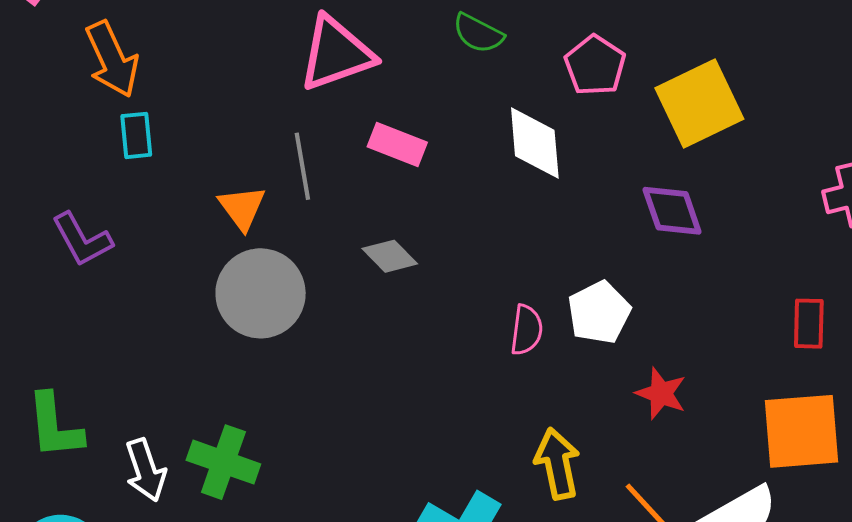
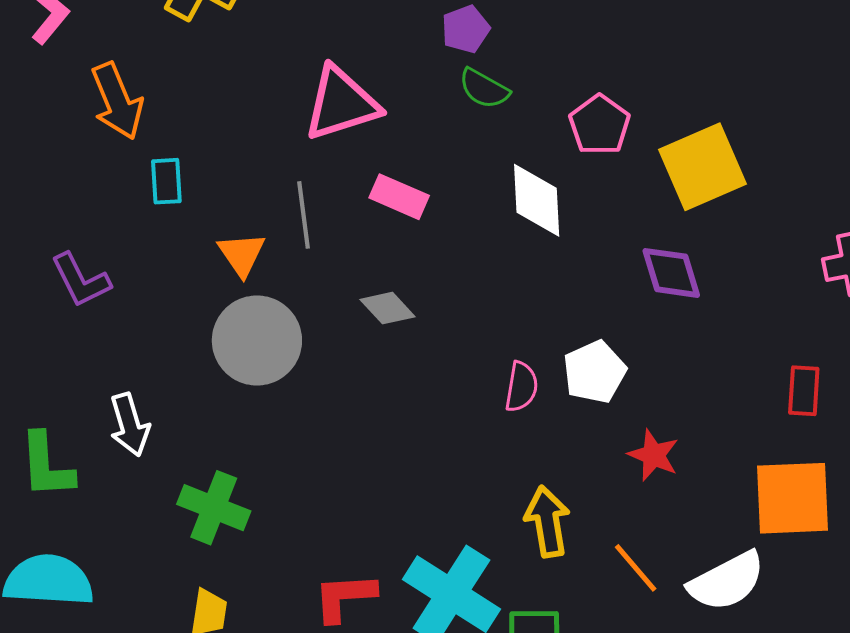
cyan rectangle: (136, 135) -> (166, 181), moved
white arrow: (146, 470) -> (130, 425), moved

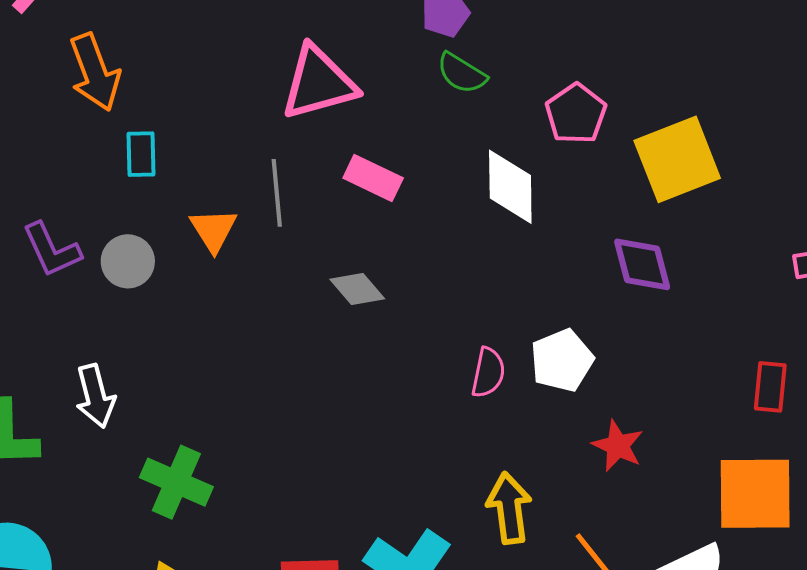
gray circle: (257, 341) -> (128, 261), moved, size x0.6

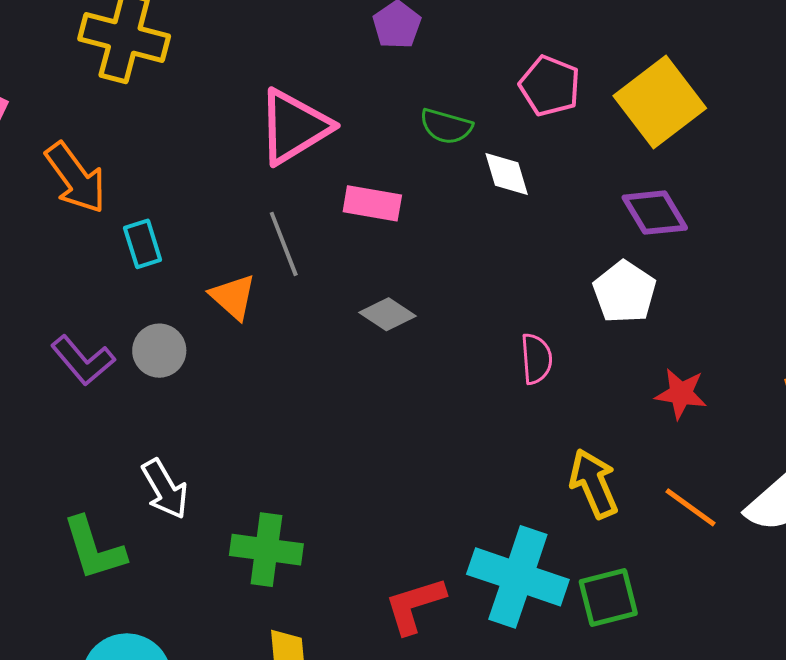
green semicircle: (462, 73) -> (446, 126), moved
white diamond: (510, 187) -> (507, 174), size x0.7
white pentagon: (562, 360) -> (625, 292), moved

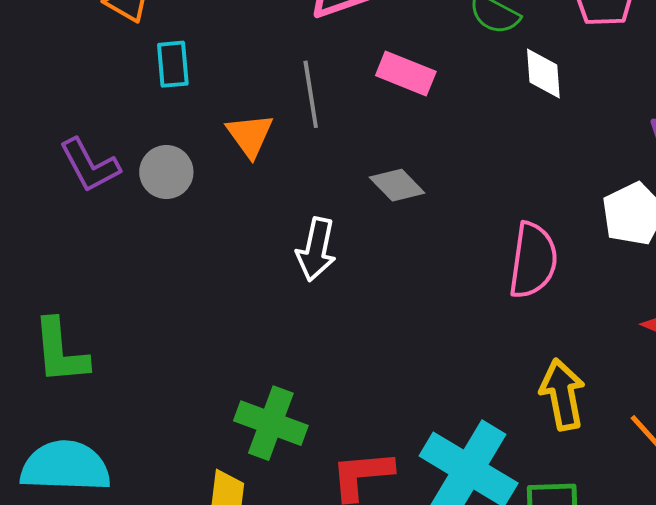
pink semicircle: (536, 359) -> (533, 260), size x1.5
white arrow: (165, 489) -> (316, 249), moved, turned 30
green cross: (266, 550) -> (271, 423), moved

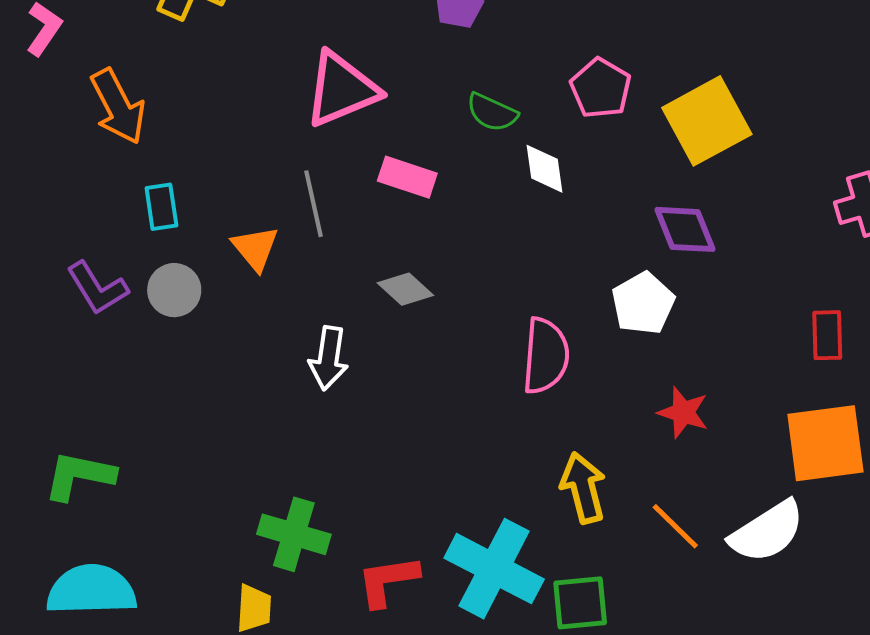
cyan rectangle: (173, 64) -> (161, 207), moved
green L-shape: (60, 351) -> (79, 476), turned 110

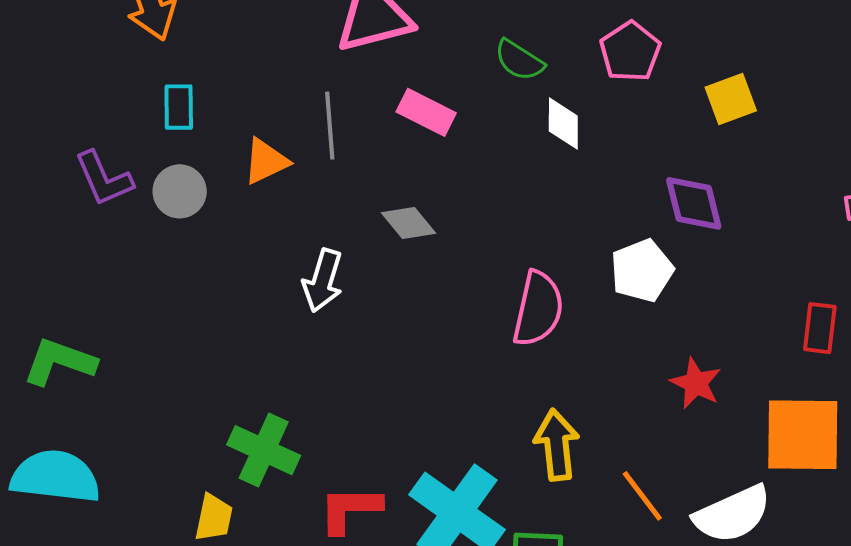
yellow square: (707, 121) -> (731, 99), size x0.6
orange triangle: (255, 248) -> (266, 161), turned 36
red star: (683, 412) -> (696, 383), moved

